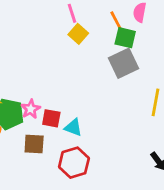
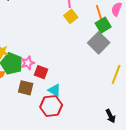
green square: (125, 38) -> (103, 25), turned 35
gray square: (123, 63) -> (99, 43), turned -30
cyan triangle: (73, 127) -> (54, 90), moved

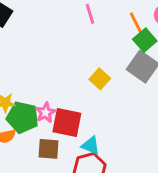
yellow square: (71, 16) -> (100, 79), moved
red square: (41, 72) -> (67, 123), size x1.5

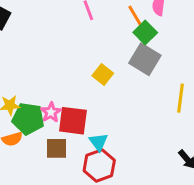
cyan triangle: (91, 145) -> (98, 142), turned 36

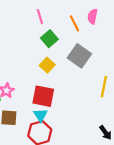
green square: (145, 33) -> (49, 39), moved
red square: (73, 121) -> (43, 96), moved

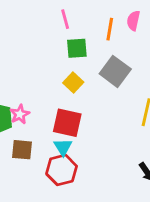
orange line: (74, 23) -> (110, 29), turned 35
green square: (49, 39) -> (77, 48), turned 35

